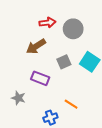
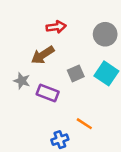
gray circle: (73, 29) -> (105, 34), moved
gray star: (18, 98) -> (22, 81), moved

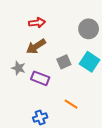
red arrow: (56, 27) -> (37, 23), moved
blue cross: (60, 140) -> (40, 118), moved

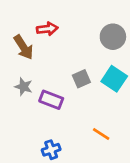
brown arrow: (36, 46) -> (24, 47), moved, turned -90
orange line: (71, 104) -> (101, 134), moved

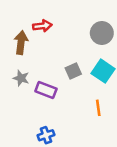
brown arrow: (24, 47) -> (21, 43), turned -140
orange line: (101, 134) -> (98, 108), moved, turned 49

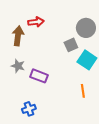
gray square: (73, 71) -> (71, 45), moved
blue cross: (46, 135) -> (29, 109), moved

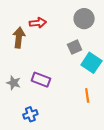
gray circle: (86, 28) -> (84, 19), moved
gray star: (18, 66) -> (14, 83), moved

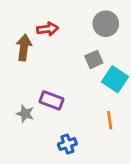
gray star: (14, 83) -> (25, 114), moved
blue cross: (30, 114) -> (67, 144), moved

